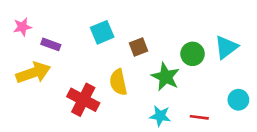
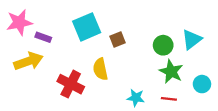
pink star: (22, 27) -> (19, 22), size x1.6
cyan square: (102, 32) -> (87, 27), size x1.4
green star: (166, 77) -> (171, 71), moved

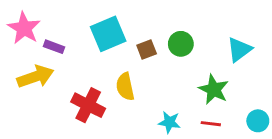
pink star: (19, 22) -> (24, 28), turned -30
green circle: (163, 45) -> (181, 44), moved
cyan circle: (202, 84) -> (258, 121), moved

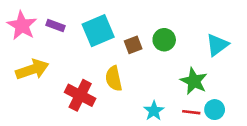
purple rectangle: (54, 47) -> (56, 25), moved
cyan circle: (258, 121) -> (215, 110), moved
cyan star: (169, 122) -> (154, 111), turned 30

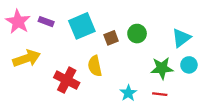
green star: (194, 81) -> (162, 68), turned -30
cyan circle: (215, 110) -> (189, 65), moved

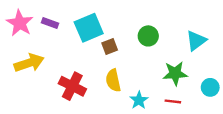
brown square: (111, 38) -> (110, 46), moved
cyan circle: (189, 65) -> (210, 87), moved
yellow semicircle: (95, 66) -> (113, 80), moved

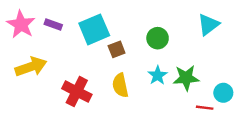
cyan triangle: (196, 41) -> (208, 24), moved
cyan star: (139, 100) -> (158, 75), moved
red line: (173, 101) -> (205, 108), moved

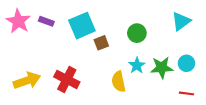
yellow arrow: (31, 67) -> (27, 81), moved
yellow semicircle: (120, 85) -> (119, 82), moved
cyan circle: (223, 93) -> (186, 63), moved
red line: (205, 108) -> (186, 93), moved

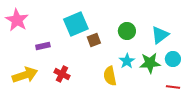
purple rectangle: (46, 21) -> (43, 46), moved, turned -32
cyan triangle: (181, 21) -> (160, 35), moved
red cross: (67, 79) -> (62, 74), size x0.7

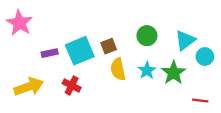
cyan square: (76, 24) -> (80, 51), moved
cyan circle: (173, 59) -> (205, 56), moved
green star: (150, 63) -> (174, 73), turned -30
yellow semicircle: (110, 76) -> (118, 69), moved

